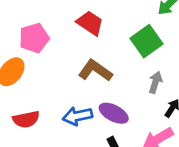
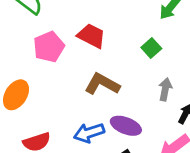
pink pentagon: (34, 38) -> (49, 47), moved
green square: (146, 41) -> (151, 48), size x0.6

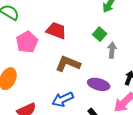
gray arrow: (165, 89) -> (112, 50), moved
purple ellipse: (126, 126) -> (99, 84), moved

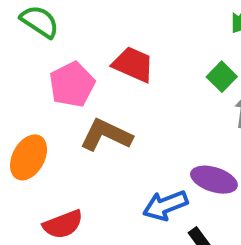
brown L-shape: (68, 64) -> (106, 135), moved
blue arrow: (63, 99) -> (165, 205), moved

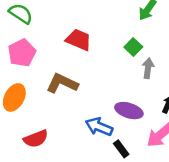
pink pentagon: (72, 84) -> (22, 53), moved
blue arrow: (165, 205) -> (99, 127), turned 44

